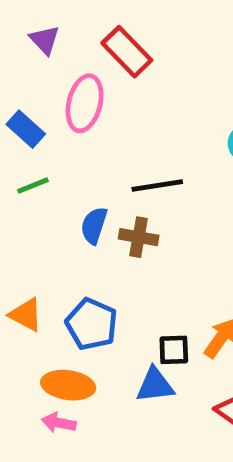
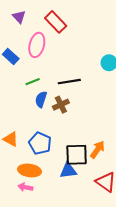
green line: (33, 186) -> (33, 82), moved
brown cross: (139, 237) -> (61, 105), turned -35
black square: (174, 350) -> (77, 155), size x1.6

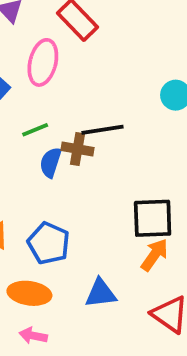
brown cross: (61, 105) -> (78, 149), moved, turned 35
black square: (77, 155) -> (153, 218), moved
pink arrow: (25, 187) -> (33, 336), moved

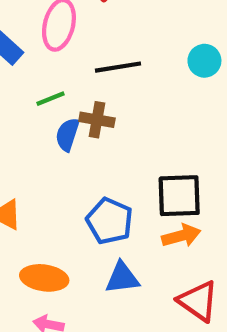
black line: (103, 130) -> (118, 67), moved
blue pentagon: (49, 243) -> (110, 221), moved
orange arrow: (154, 255) -> (181, 236), turned 40

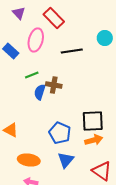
cyan circle: (204, 61) -> (105, 38), moved
black line: (118, 67) -> (72, 51), moved
blue triangle: (122, 278) -> (66, 160), turned -42

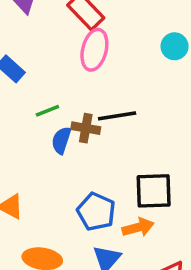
pink ellipse: (36, 40) -> (94, 50), moved
black line: (72, 51) -> (117, 116), moved
orange arrow: (94, 140) -> (138, 227), moved

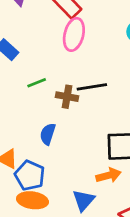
blue semicircle: (61, 140) -> (48, 134), moved
blue pentagon: (96, 212) -> (30, 175), moved

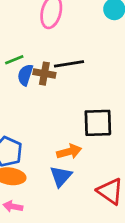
blue semicircle: (48, 134) -> (25, 75), moved
orange arrow: (108, 175) -> (69, 152), moved

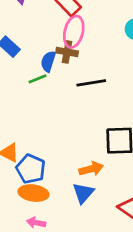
brown cross: (44, 74) -> (67, 52), moved
blue semicircle: (25, 75) -> (48, 61), moved

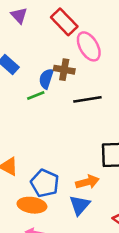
pink ellipse: (74, 32) -> (89, 46), moved, turned -44
blue pentagon: (31, 169) -> (45, 183), moved

